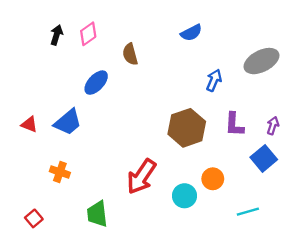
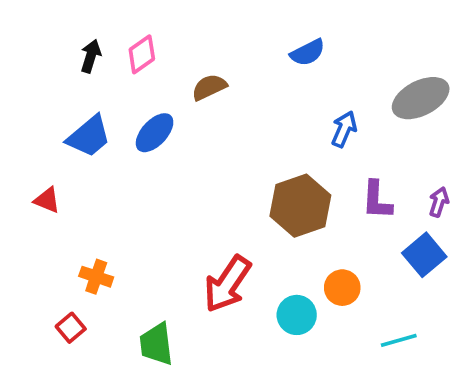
brown semicircle: (130, 54) -> (209, 87), turned 80
blue trapezoid: (68, 122) -> (89, 136), moved
red square: (34, 218) -> (71, 328), moved

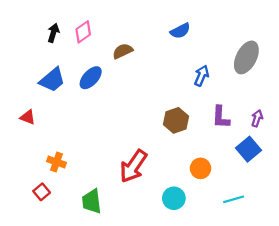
gray ellipse: (421, 98) -> (246, 57), turned -36
brown hexagon: (300, 206) -> (176, 120), size x0.7
cyan circle: (297, 315) -> (174, 198), moved

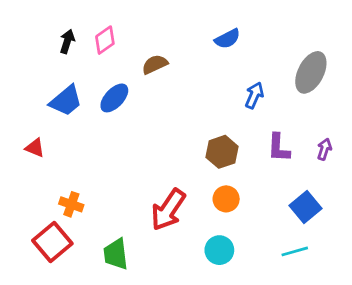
blue square: (248, 149) -> (305, 207), moved
orange circle: (201, 168) -> (226, 199), moved
red square: (42, 192) -> (52, 242), size x1.8

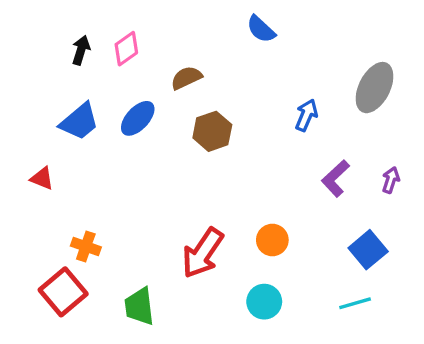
blue semicircle: (227, 39) -> (261, 29), moved, turned 70
purple L-shape: (279, 148) -> (336, 178), turned 44
brown hexagon: (222, 152) -> (212, 131), moved

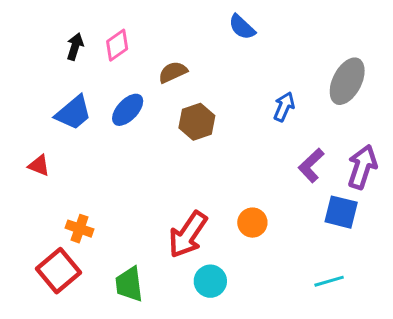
purple arrow: (391, 180) -> (362, 167), size x1.8
blue square: (368, 250) -> (341, 212), moved, turned -36
cyan circle: (264, 302) -> (210, 281), moved

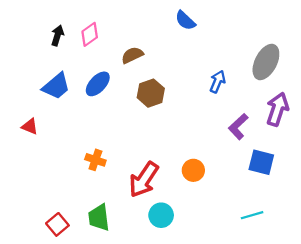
purple arrow: (362, 167) -> (277, 109), moved
orange cross: (80, 229) -> (95, 160), moved
red square: (58, 271) -> (57, 224), moved, size x0.7

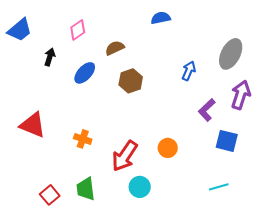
blue semicircle: (185, 21) -> (161, 18), turned 126
black arrow: (57, 36) -> (50, 57), moved
blue trapezoid: (56, 86) -> (20, 30), moved
red triangle: (30, 127) -> (33, 125), moved, size x1.8

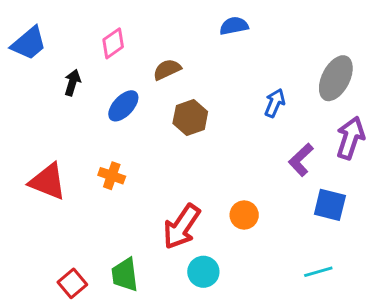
orange cross: (83, 139) -> (112, 176), moved

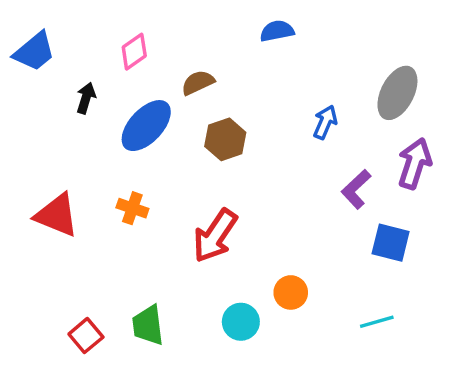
blue ellipse: (123, 106) -> (146, 126), size x1.4
orange circle: (244, 215) -> (291, 292), moved
red arrow: (182, 227) -> (215, 236), moved

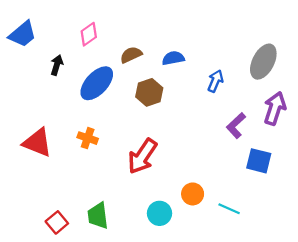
blue semicircle: (277, 31) -> (173, 58), moved
cyan line: (377, 322) -> (229, 209), moved, turned 40

